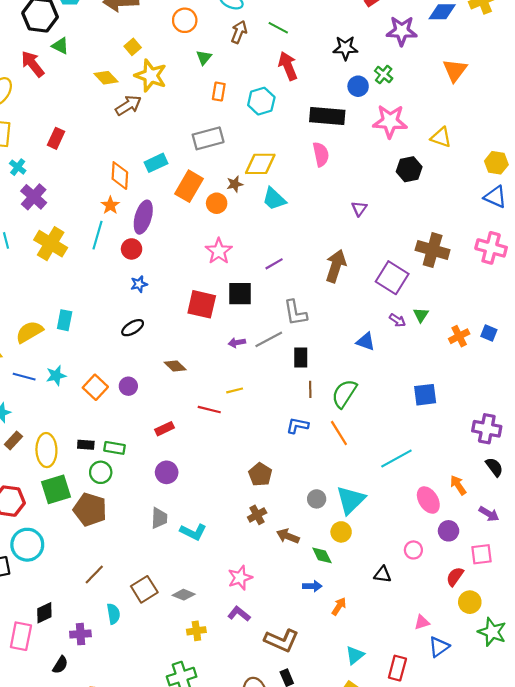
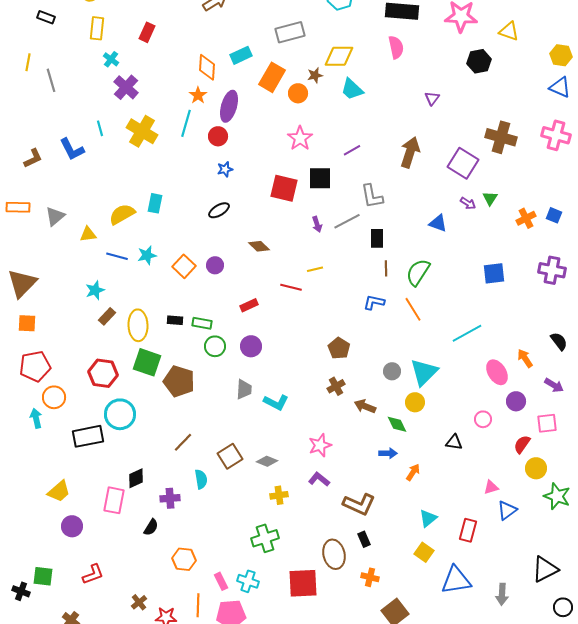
purple arrow: (237, 343) -> (317, 224), turned -98
purple cross: (487, 429) -> (552, 270), moved
green circle: (101, 472) -> (215, 346), moved
green square: (56, 489) -> (147, 362), turned 36

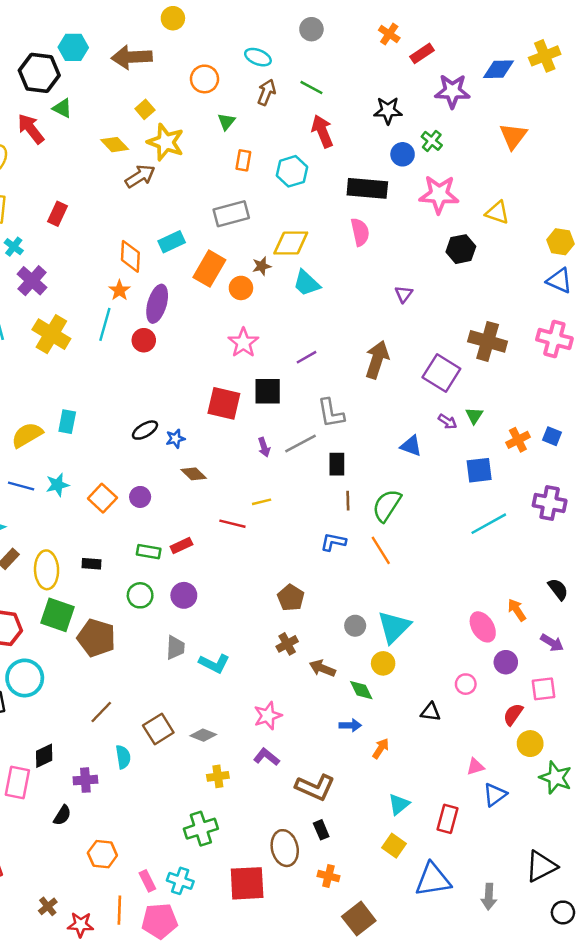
blue star: (225, 169) -> (175, 439), moved
blue square: (494, 273) -> (479, 470), moved
green rectangle: (202, 323) -> (149, 552), moved
cyan line: (467, 333) -> (489, 524), moved

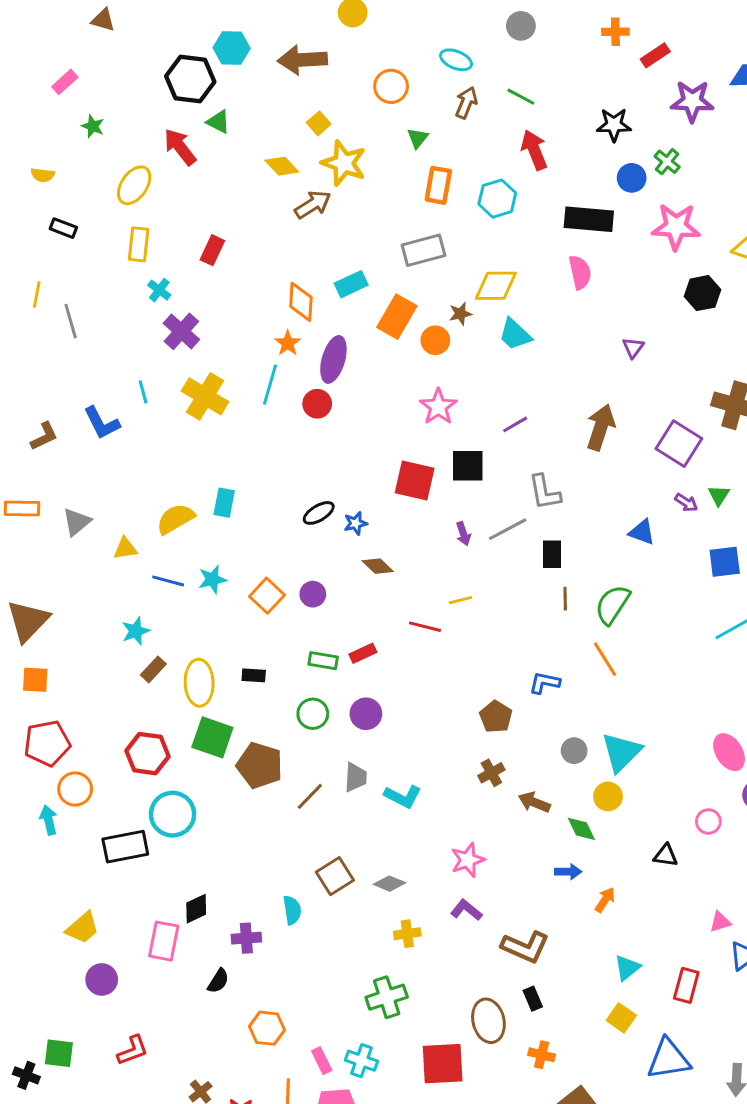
orange cross: (389, 34) -> (615, 32), turned -35
orange rectangle: (243, 160) -> (438, 185), size x1.4
blue L-shape: (333, 542) -> (545, 683), moved
brown line: (101, 712) -> (310, 796), moved

